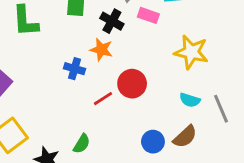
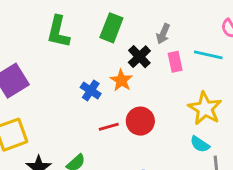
pink rectangle: (148, 15) -> (175, 62), turned 42
cyan semicircle: (190, 100) -> (200, 144), moved

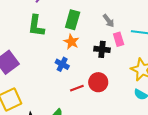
gray arrow: (163, 34) -> (109, 21), turned -56
black cross: (139, 57) -> (102, 49), moved, turned -35
orange star: (121, 80) -> (71, 42), moved

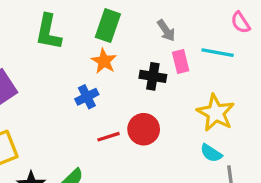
blue cross: (62, 64) -> (87, 97), turned 32

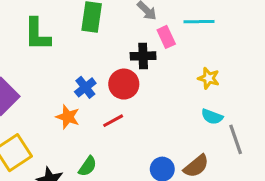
orange star: (104, 61) -> (68, 117), moved
yellow star: (216, 113) -> (209, 78), size x0.6
red circle: (144, 129) -> (124, 84), moved

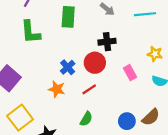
pink rectangle: (166, 37) -> (130, 73), moved
green semicircle: (88, 166) -> (86, 119), moved

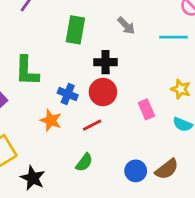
green L-shape: (30, 32) -> (27, 71), moved
black cross: (107, 42) -> (106, 62), moved
blue cross: (68, 67) -> (68, 94), turned -32

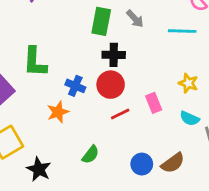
green rectangle: (75, 30) -> (101, 21), moved
orange star: (51, 120) -> (58, 112), turned 30
red line: (92, 125) -> (120, 114), moved

